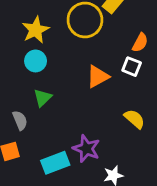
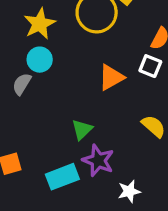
green triangle: (43, 98) -> (82, 130), moved
gray semicircle: (20, 120) -> (22, 84), moved, turned -126

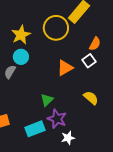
white square: (150, 66) -> (89, 61), turned 32
white star: (129, 191) -> (68, 138), moved

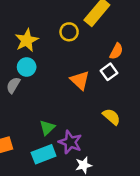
yellow circle: (56, 28) -> (69, 32), size x0.6
orange triangle: (65, 68) -> (80, 80), turned -48
green triangle: (47, 100) -> (47, 128), moved

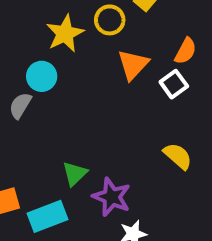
yellow star: (27, 40) -> (65, 34), moved
orange triangle: (80, 80) -> (133, 65), moved, turned 30
cyan rectangle: (44, 154) -> (47, 216), moved

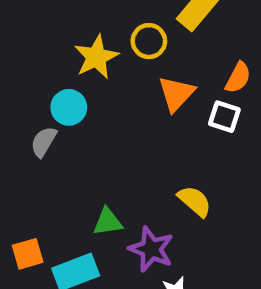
white square: (174, 84) -> (224, 117), turned -36
yellow semicircle: (178, 156) -> (195, 201), moved
green triangle: (75, 174) -> (108, 222), turned 36

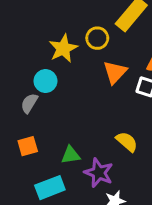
orange square: (28, 254) -> (28, 146), moved

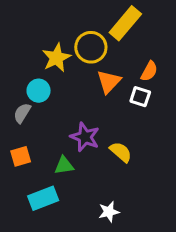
yellow circle: (97, 38) -> (91, 47), size x1.4
purple star: (99, 173) -> (85, 137), moved

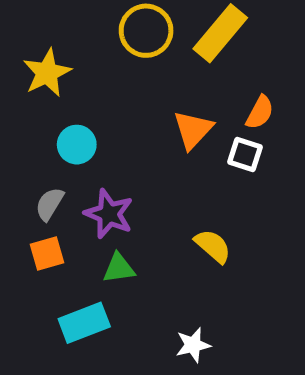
yellow circle: (91, 47) -> (146, 31), moved
yellow star: (56, 58) -> (47, 73), moved
gray semicircle: (22, 113) -> (49, 204), moved
purple star: (85, 137) -> (109, 214), moved

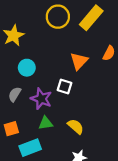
white square: (245, 154) -> (65, 87), moved
yellow semicircle: (213, 246) -> (76, 126), moved
orange square: (47, 253) -> (11, 129), moved

